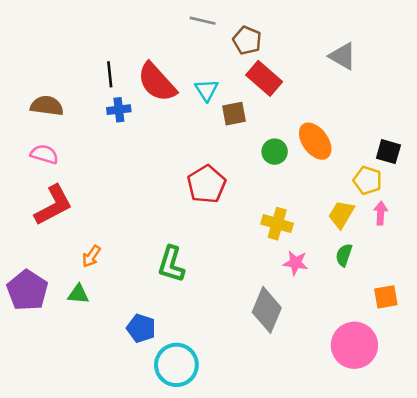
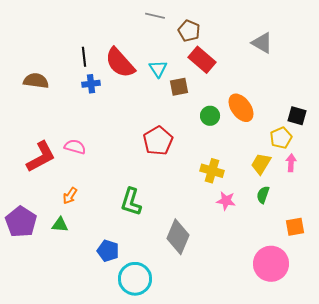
pink semicircle: (44, 154) -> (75, 147), moved
yellow pentagon: (367, 180) -> (281, 138), turned 30
gray diamond: (267, 310) -> (178, 237), moved

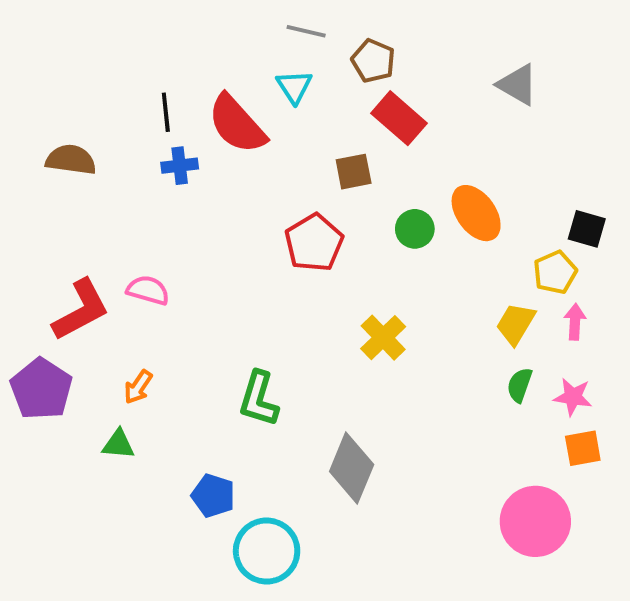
cyan triangle: (158, 69) -> (294, 87), moved
red pentagon: (158, 141) -> (314, 243), moved
yellow cross: (212, 171) -> (383, 338), moved, turned 30
pink star: (226, 201) -> (573, 397), moved
purple pentagon: (21, 222) -> (41, 389), moved

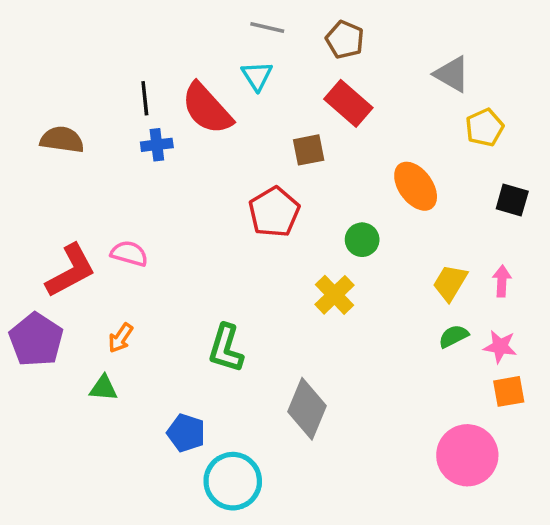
brown pentagon: (373, 61) -> (345, 40), moved
green circle: (415, 229) -> (362, 240), moved
yellow pentagon: (555, 272) -> (485, 128), moved
green semicircle: (520, 385) -> (454, 336), turned 44

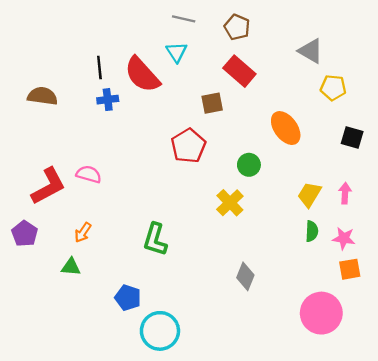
yellow pentagon: (485, 128) -> (333, 88), turned 30
green semicircle: (454, 336) -> (312, 231), turned 120
purple pentagon: (36, 340) -> (25, 234), size x0.7
gray diamond: (307, 409) -> (245, 276), moved, size x0.7

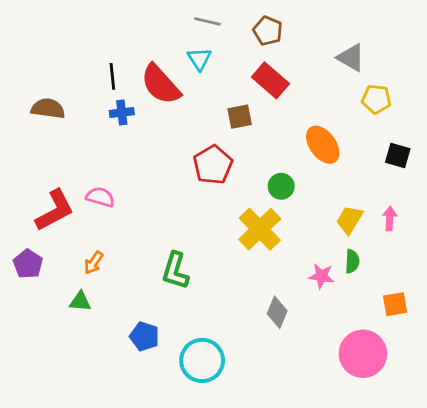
yellow cross: (230, 203) -> (260, 229), size x1.4
pink star: (344, 238) -> (321, 276), moved
cyan circle: (160, 331) -> (202, 360), moved

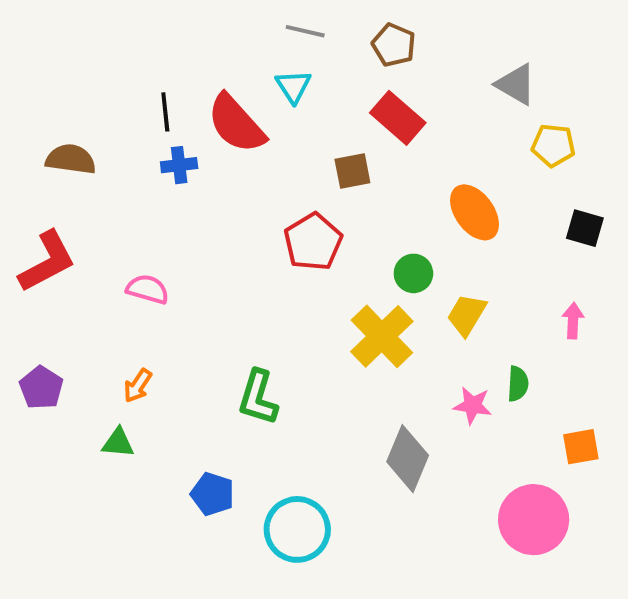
red L-shape: (55, 210) -> (47, 262), moved
yellow trapezoid: (350, 220) -> (467, 315), moved
gray diamond: (277, 312) -> (408, 459), size x1.4

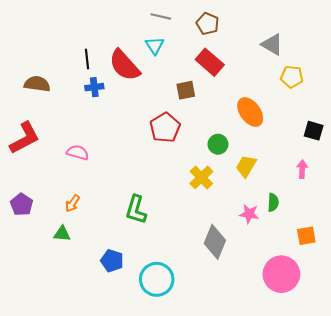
black square: (585, 228) -> (314, 131), moved
yellow cross: (382, 336) -> (201, 177), size x0.7

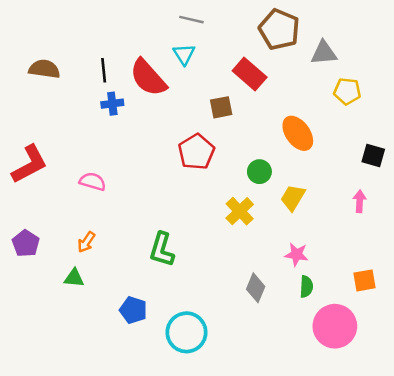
brown pentagon: (208, 24) -> (279, 29), moved, size x1.5
gray triangle: (272, 44) -> (324, 53), turned -35
brown semicircle: (37, 84) -> (44, 69), moved
green semicircle: (273, 202) -> (306, 287), moved
gray diamond: (215, 242) -> (256, 288), size x0.7

